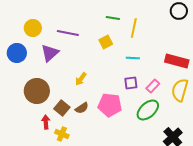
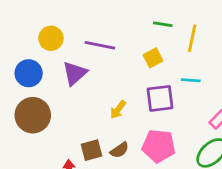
purple square: (131, 83) -> (160, 98), moved, size x1.5
brown circle: (37, 91) -> (33, 115), moved
brown square: (62, 108) -> (91, 150), turned 35

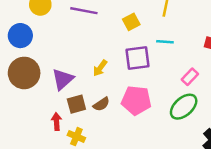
purple triangle: (75, 73) -> (63, 79), moved

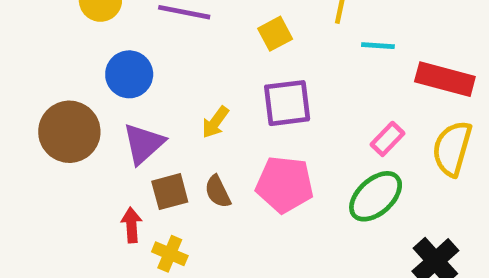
blue circle: (20, 36) -> (129, 74), moved
cyan line: (165, 42) -> (378, 46), moved
brown semicircle: (101, 104) -> (218, 192), turned 98

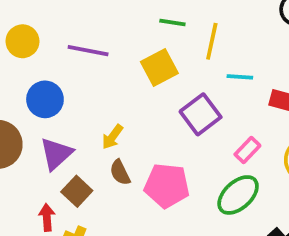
yellow square: (275, 34) -> (159, 68), size x1.4
purple square: (287, 103) -> (201, 114), moved, turned -30
brown square: (170, 192) -> (77, 191), turned -32
brown semicircle: (218, 192) -> (120, 172), moved

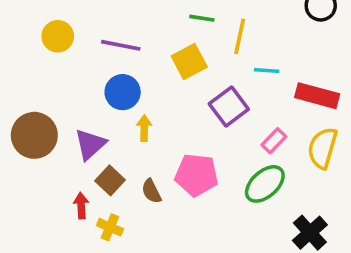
blue circle: (45, 99) -> (123, 92), moved
yellow arrow: (112, 137) -> (144, 128), turned 145
brown semicircle: (120, 172) -> (151, 191), moved

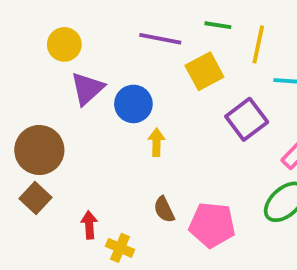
purple line: (121, 45) -> (160, 39), moved
purple triangle: (90, 144) -> (87, 89), moved
pink pentagon: (196, 175) -> (212, 225), moved
brown square: (110, 180) -> (36, 198), moved

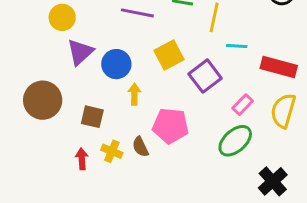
yellow square: (204, 71) -> (169, 55), moved
brown square: (36, 198) -> (92, 117), moved, turned -30
pink pentagon: (212, 225) -> (170, 126), moved
yellow cross: (120, 248) -> (112, 151), moved

